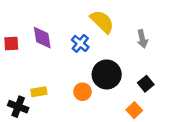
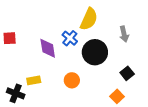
yellow semicircle: (102, 22) -> (89, 19), turned 70
purple diamond: (42, 38) -> (48, 48), moved
black circle: (107, 74) -> (95, 52), moved

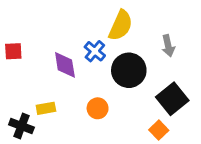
black square: (127, 73) -> (172, 99), size x1.6

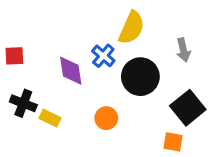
yellow rectangle: (46, 108) -> (50, 118), turned 36
black cross: (21, 126) -> (23, 103), moved
orange square: (159, 130) -> (173, 142), turned -36

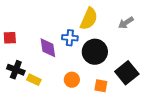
gray arrow: (183, 50) -> (126, 23), moved, turned 70
blue cross: (103, 56) -> (70, 38), turned -35
orange square: (173, 142) -> (101, 86), moved

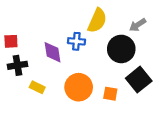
black circle: (95, 52) -> (121, 49), moved
black cross: (16, 70) -> (17, 65), moved, turned -30
orange circle: (72, 80) -> (79, 87), size x1.6

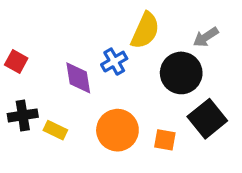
red square: (11, 41) -> (16, 62), turned 32
blue cross: (76, 41) -> (114, 62), turned -35
black cross: (17, 65) -> (23, 115), moved

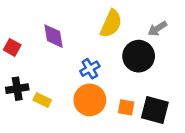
blue cross: (114, 62) -> (90, 69), moved
purple diamond: (78, 78) -> (54, 36), moved
black square: (207, 119) -> (155, 110), moved, turned -36

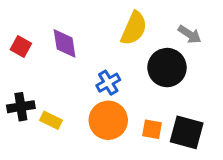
gray arrow: (157, 29) -> (190, 34), turned -114
red square: (12, 47) -> (21, 46), moved

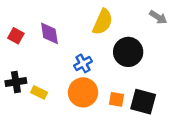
gray arrow: (190, 34) -> (158, 17), moved

